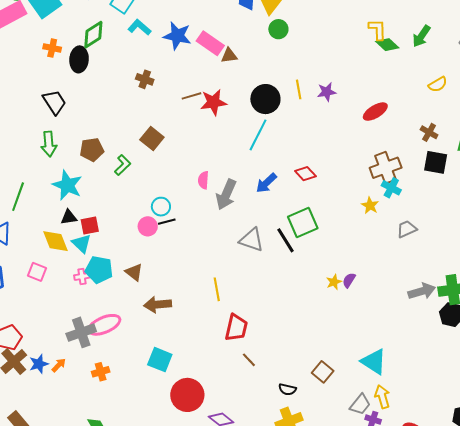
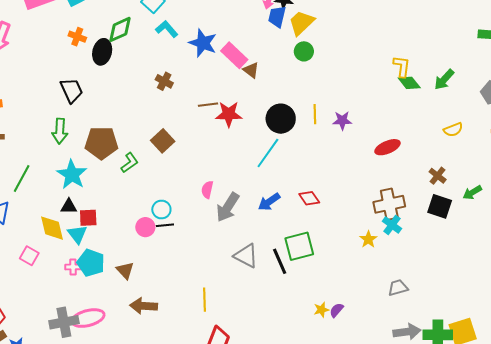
brown triangle: (229, 56) -> (251, 70), turned 36
brown pentagon: (92, 150) -> (101, 143), size x1.4
gray trapezoid: (407, 229) -> (398, 288), moved

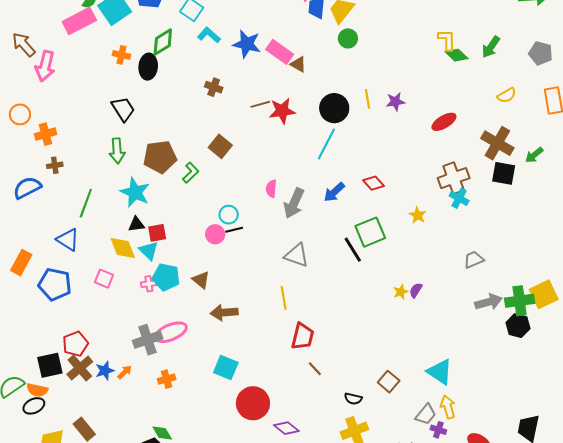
brown cross: (438, 176) -> (497, 143), size x1.8
yellow star: (368, 239) -> (418, 215), moved
gray triangle: (246, 256) -> (297, 255), moved

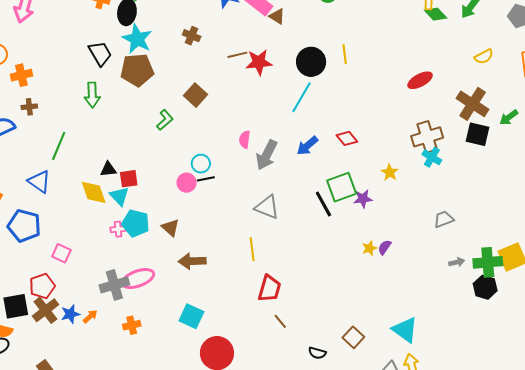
purple star: (395, 102) -> (363, 199), moved
brown pentagon: (160, 157) -> (137, 70), moved
cyan star: (135, 192) -> (137, 39), moved
pink square: (104, 279) -> (61, 253), moved
gray arrow: (489, 302) -> (457, 262), size x0.6

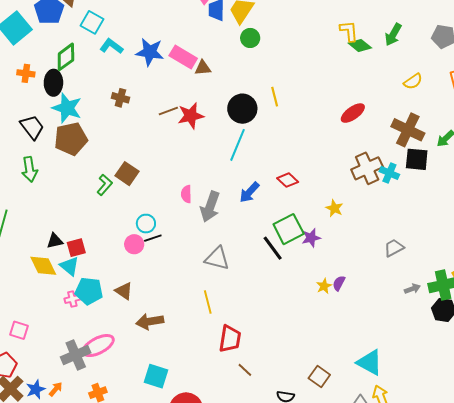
brown triangle: (277, 16) -> (203, 68), turned -30
brown square: (195, 95) -> (127, 174), moved
cyan cross: (432, 157) -> (389, 173), moved

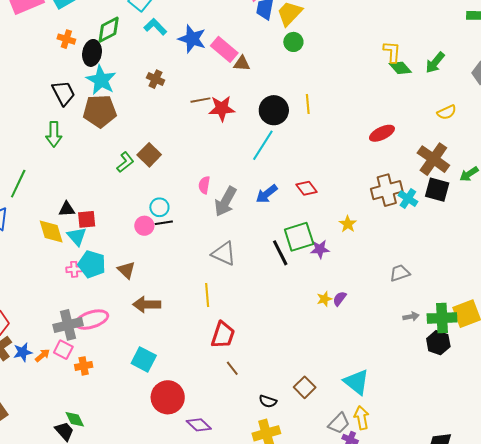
pink square: (19, 330) -> (63, 350), moved

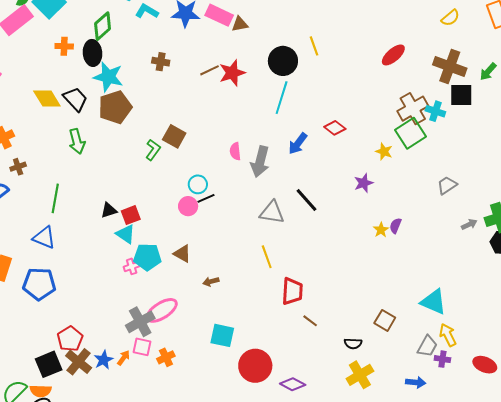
yellow diamond: (51, 232) -> (47, 98), moved
green square: (299, 237) -> (411, 133), moved
black line: (280, 253) -> (307, 200), moved
brown arrow: (147, 304) -> (211, 282), size x0.6

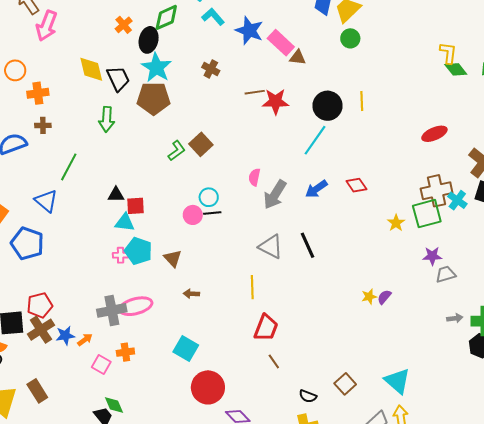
orange cross: (64, 46) -> (124, 25), turned 30
purple star: (364, 183) -> (432, 256), moved
cyan triangle: (126, 234) -> (125, 222), turned -45
pink square: (142, 347) -> (101, 364), moved

